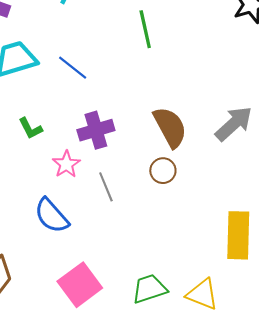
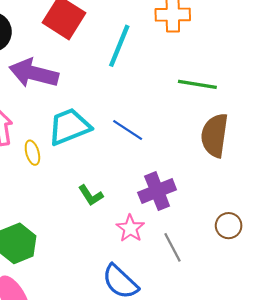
green line: (145, 29) -> (197, 84), turned -63
brown semicircle: (170, 127) -> (215, 135), moved, turned -138

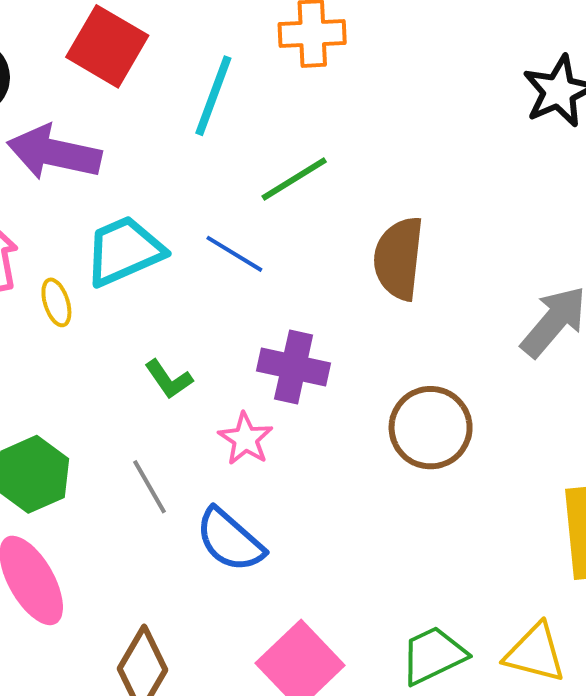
green line: (197, 84) -> (294, 179), moved, turned -39
purple cross: (157, 191) -> (294, 367), turned 36
brown circle: (229, 226) -> (431, 428), size x1.6
gray line: (173, 247) -> (150, 487), moved

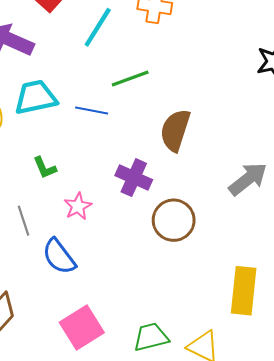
blue line: (234, 254) -> (92, 110), turned -32
purple cross: (294, 367) -> (134, 178), moved

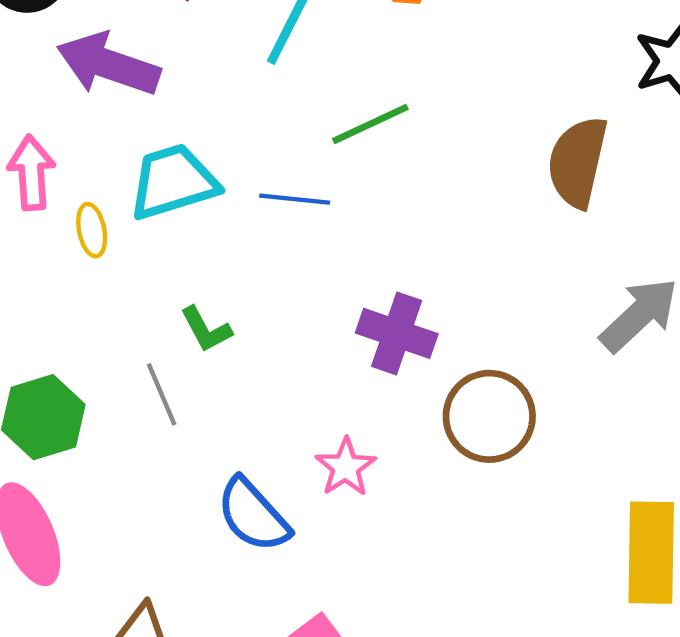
brown semicircle: (175, 130) -> (578, 162), moved
pink star: (78, 206) -> (346, 467), moved
gray line: (24, 221) -> (162, 394), moved

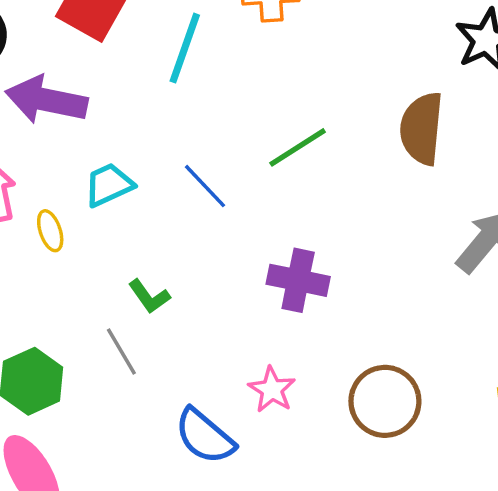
green line: (370, 124) -> (298, 147), moved
cyan trapezoid: (173, 182) -> (109, 185), size x0.7
blue line: (295, 199) -> (205, 186), turned 48
brown circle: (489, 416) -> (385, 401), moved

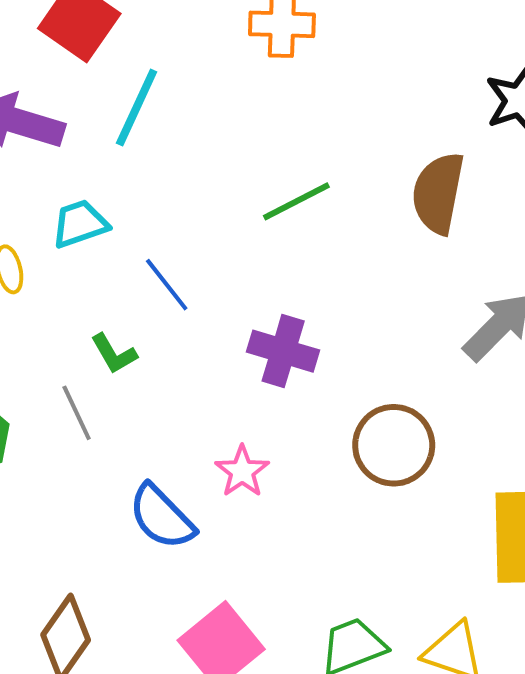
cyan line: (185, 48) -> (137, 107), moved
blue line: (205, 186) -> (167, 285), moved
brown circle: (385, 401) -> (394, 445), moved

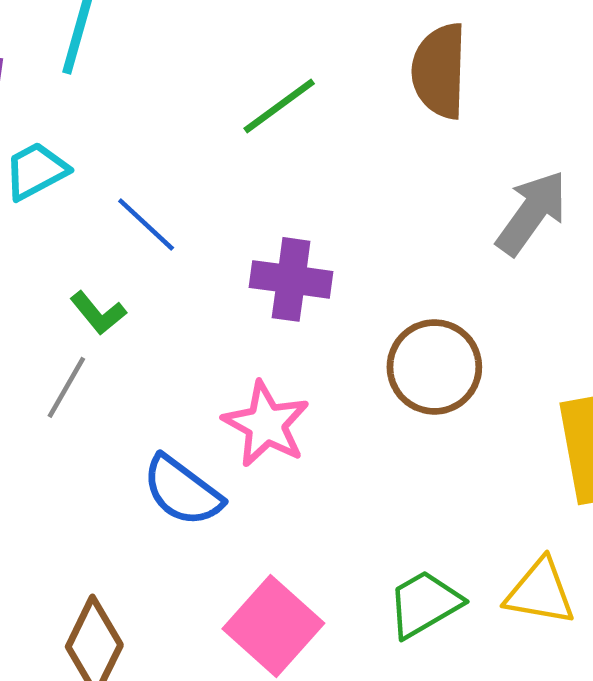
gray line: (77, 413) -> (66, 387), turned 64
pink star: (242, 471) -> (266, 424), size x1.4

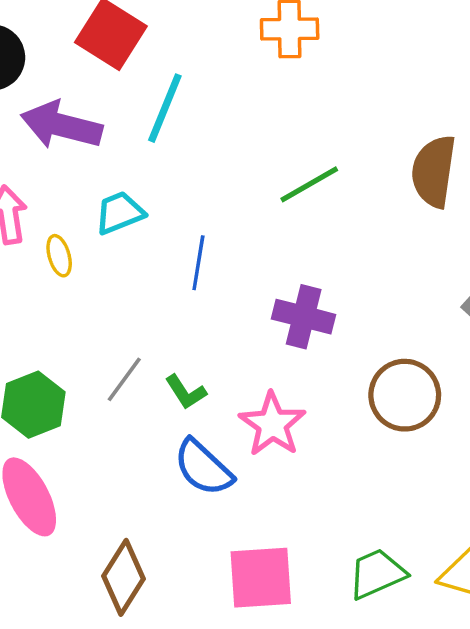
blue line: (146, 225) -> (198, 263), turned 50
green L-shape: (98, 313) -> (186, 392), moved
pink square: (273, 626) -> (261, 578), turned 38

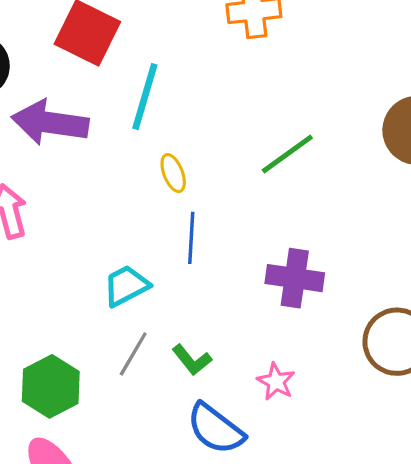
cyan trapezoid: (120, 213) -> (126, 286), moved
yellow ellipse: (59, 256) -> (173, 173), moved
pink star: (272, 424) -> (276, 382), size x0.6

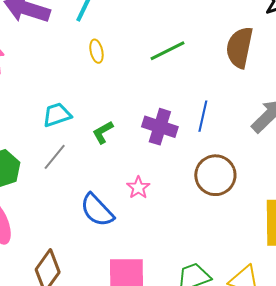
blue line: (191, 238) -> (203, 116), moved
green L-shape: (192, 360) -> (103, 132), moved, turned 90

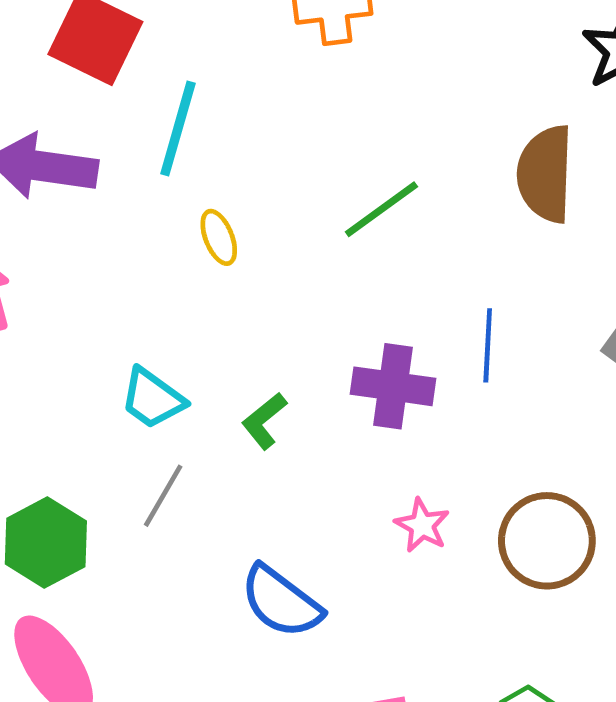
cyan trapezoid: (57, 115) -> (152, 399), turned -116
brown circle: (215, 175) -> (547, 541), moved
pink star: (138, 188) -> (422, 525), moved

